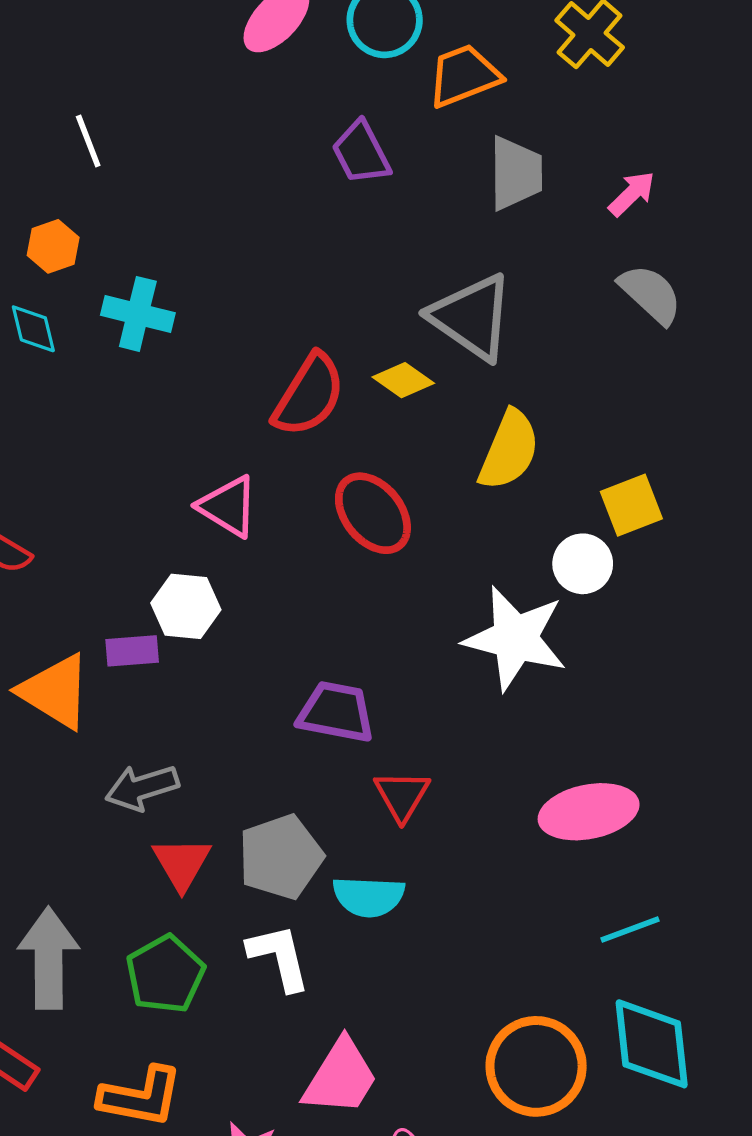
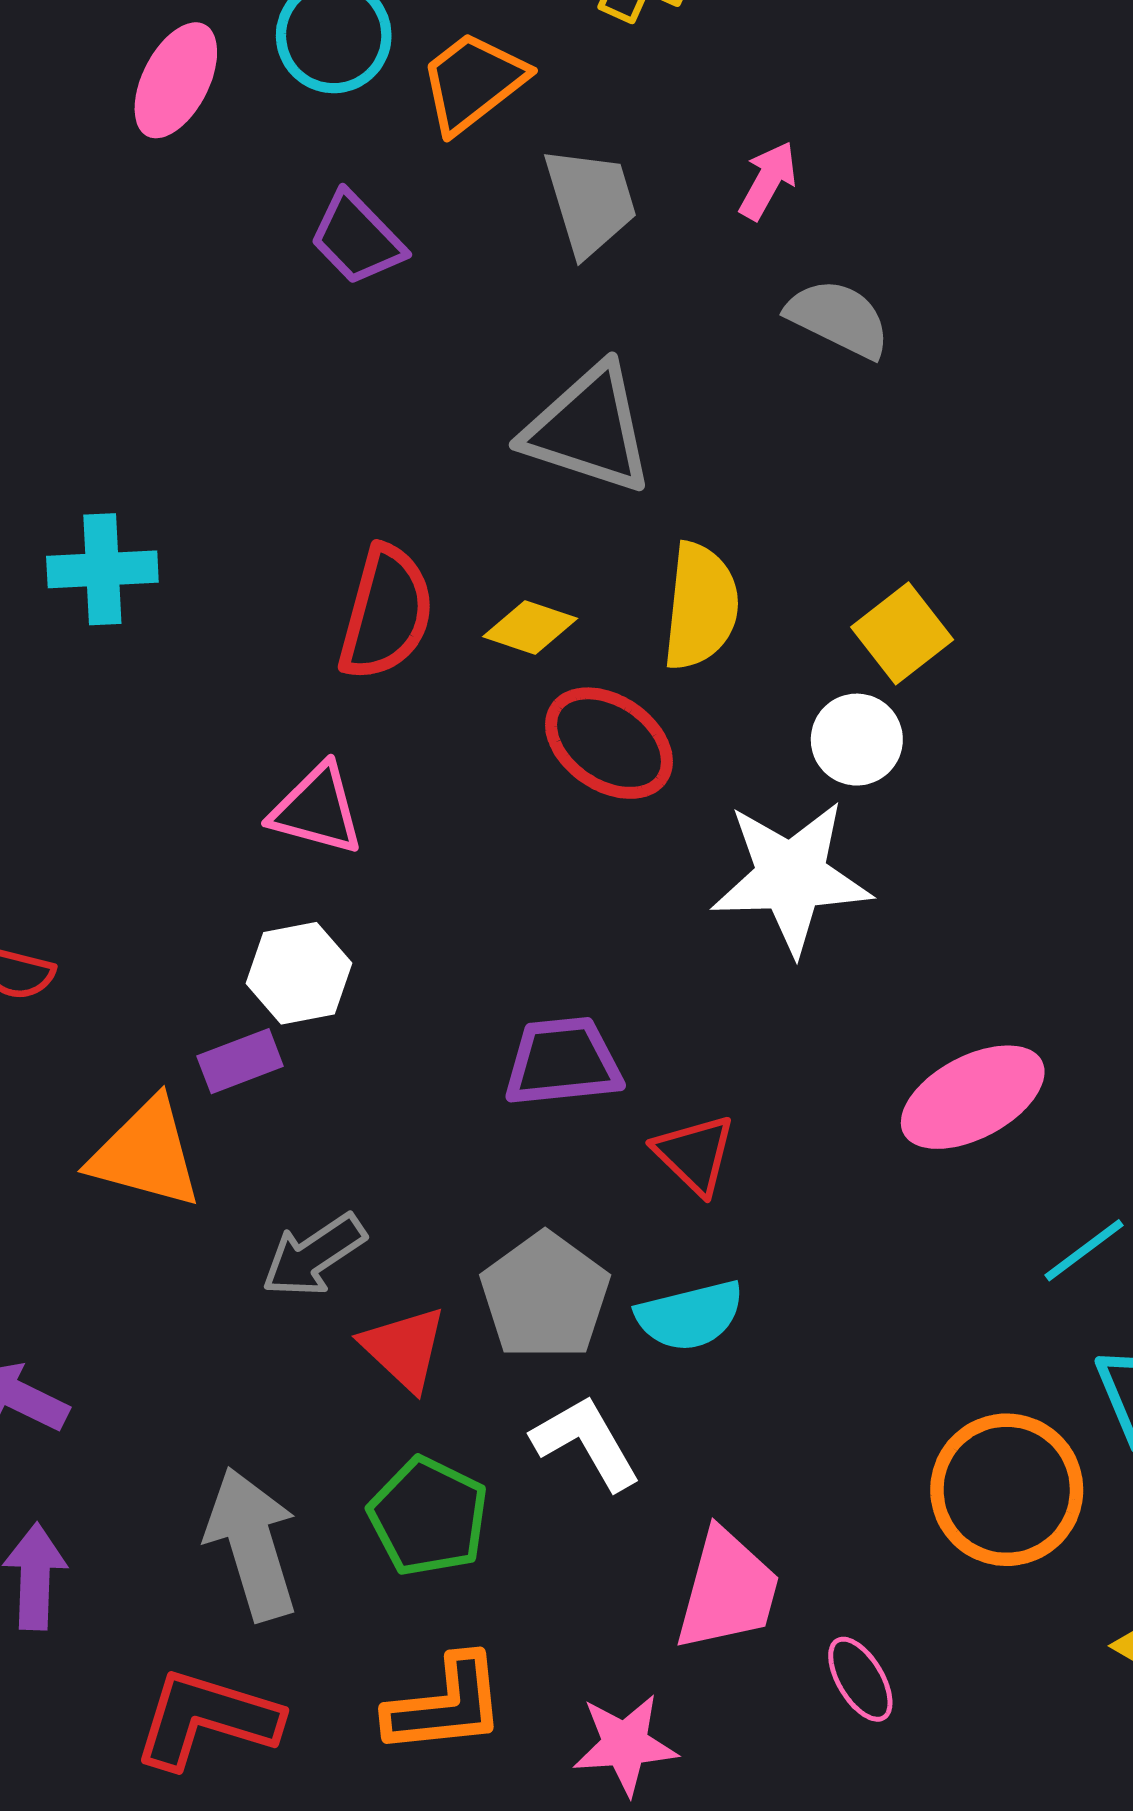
yellow diamond: (403, 380) -> (530, 627), moved
red ellipse: (373, 513) -> (609, 743), moved

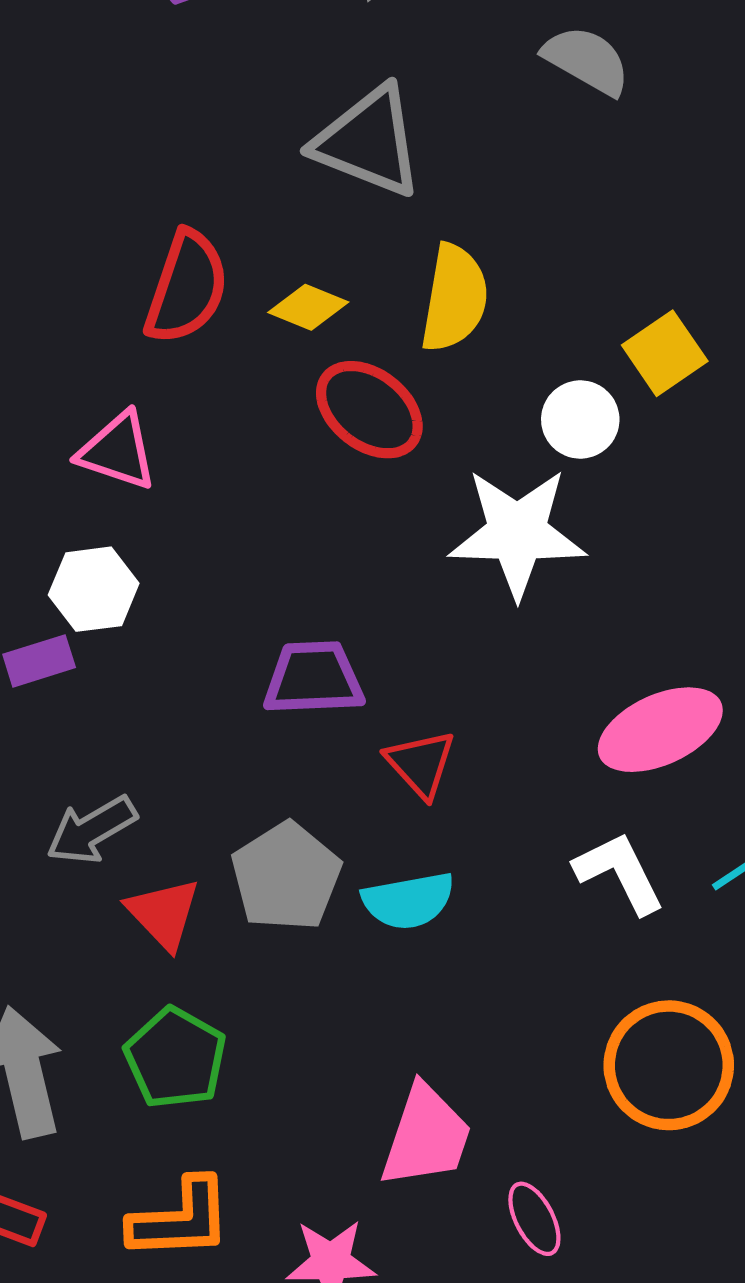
yellow square: (902, 633) -> (665, 353), moved
white L-shape: (586, 1442) -> (619, 873), moved

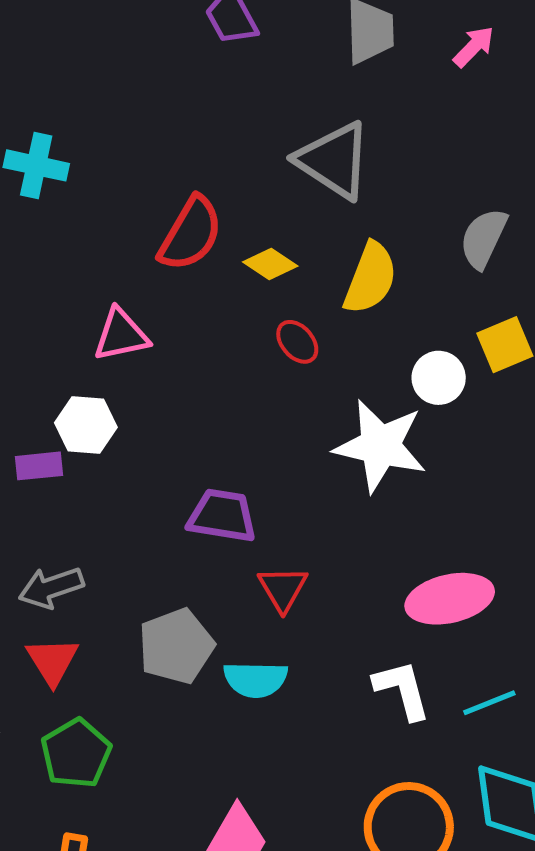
gray semicircle: (587, 60) -> (483, 238), moved, turned -106
red ellipse: (369, 410) -> (297, 342), size x0.6
pink triangle: (118, 451) -> (121, 335), turned -42
red triangle: (164, 914) -> (52, 661), moved

